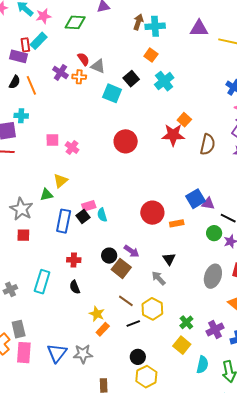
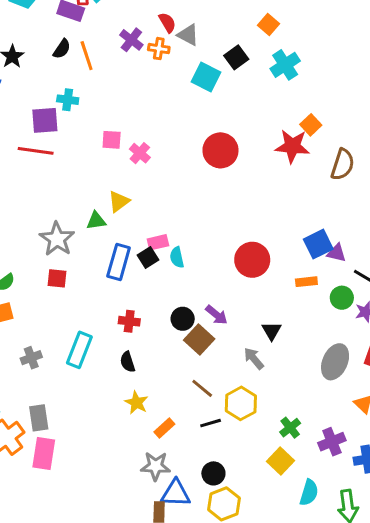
orange rectangle: (177, 223) -> (306, 282), moved
yellow star: (97, 314) -> (136, 403), moved
blue triangle: (57, 353) -> (176, 493), moved, turned 50
gray star: (83, 354) -> (156, 466), moved

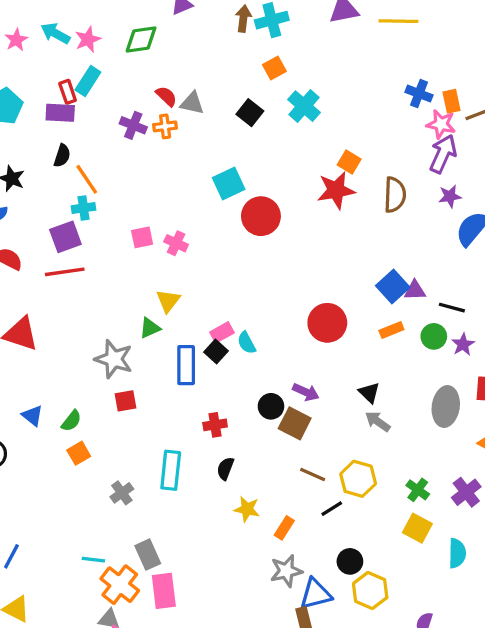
orange square: (269, 24) -> (274, 68), turned 36
orange line: (87, 56) -> (87, 179), moved
cyan square: (206, 77) -> (229, 184), moved, turned -36
gray arrow: (254, 358) -> (378, 422), moved
black semicircle: (128, 362) -> (225, 469), turned 54

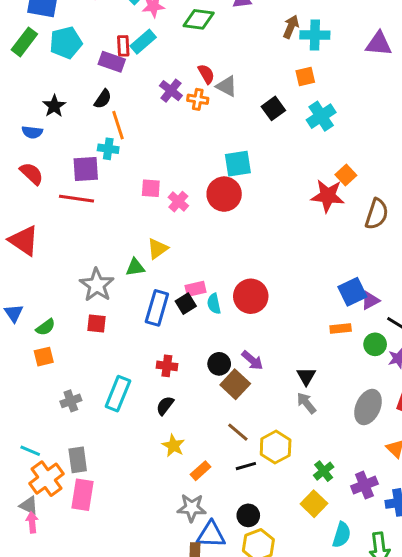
red circle: (261, 216) -> (224, 194), moved
purple triangle: (415, 290) -> (370, 301), turned -42
red circle: (327, 323) -> (251, 296), moved

